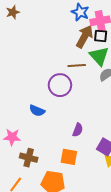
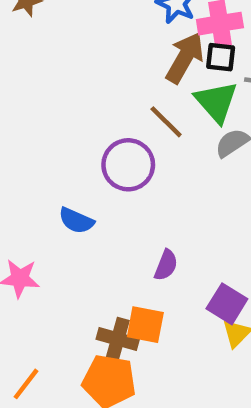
brown line: (77, 65) -> (166, 122), turned 48
brown cross: (29, 158) -> (118, 339), moved

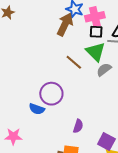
brown arrow: (185, 58) -> (65, 24), moved
purple circle: (128, 165) -> (51, 94), moved

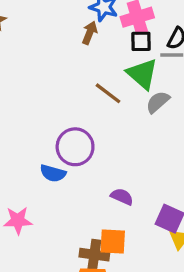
brown arrow: (65, 24) -> (90, 33), size x0.6
purple semicircle: (78, 126) -> (122, 197), turned -80

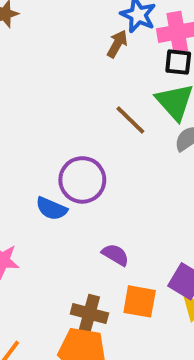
purple semicircle: (122, 197) -> (115, 255), moved
orange square: (113, 242) -> (140, 301), moved

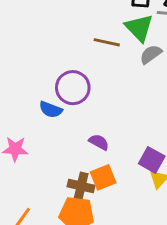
brown line: (130, 120) -> (107, 42), turned -30
orange square: (140, 301) -> (103, 177), moved, turned -30

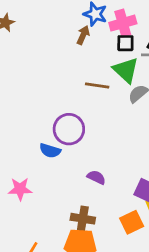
orange square: (103, 177) -> (132, 222), moved

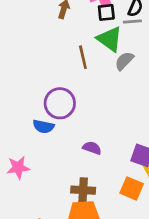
brown line: (97, 85) -> (83, 57), turned 75
orange square: (132, 222) -> (132, 188), turned -35

